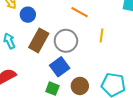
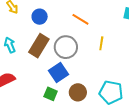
blue circle: (28, 15) -> (40, 17), moved

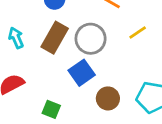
yellow line: (101, 43) -> (138, 32), turned 48
green square: (51, 94) -> (51, 109), moved

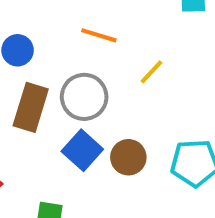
brown circle: (108, 98) -> (128, 157), moved

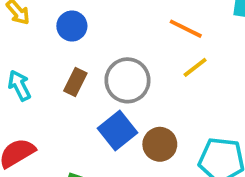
orange line: (99, 35) -> (186, 29), moved
brown rectangle: (31, 107) -> (75, 82), size x0.6

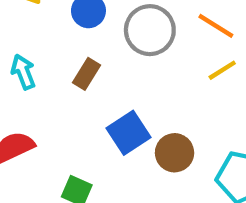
gray circle: (127, 80) -> (150, 30), moved

